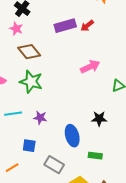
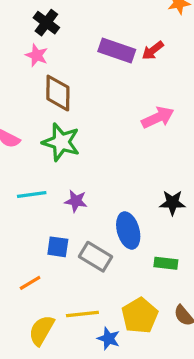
purple rectangle: (65, 26) -> (117, 50), turned 35
brown diamond: (29, 52) -> (58, 93), turned 40
gray rectangle: (54, 165) -> (95, 257), moved

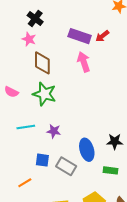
pink arrow: (158, 118) -> (84, 62), moved, turned -84
black star: (172, 203) -> (115, 141), moved

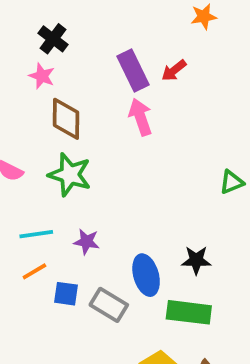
purple rectangle: (80, 36) -> (133, 70), turned 45
green rectangle: (111, 170) -> (189, 312), size x1.6
orange line: (25, 183) -> (34, 271), moved

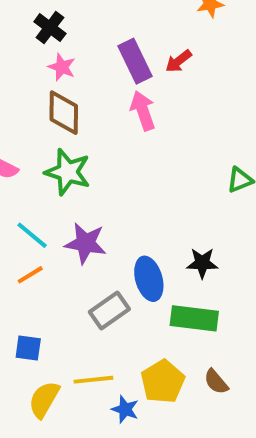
pink star: (42, 76) -> (62, 67), moved
cyan line: (36, 234) -> (32, 235), turned 48
purple star: (86, 242) -> (86, 243), size x1.5
blue square: (66, 294) -> (28, 348), moved
gray rectangle: (109, 305) -> (109, 310), turned -66

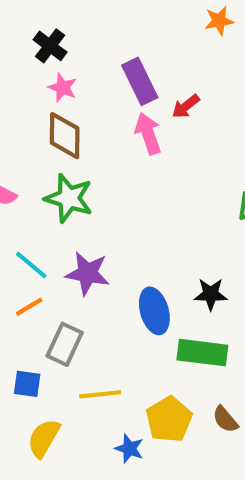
red arrow: (179, 61) -> (186, 106), moved
gray rectangle: (109, 310) -> (65, 344), moved, turned -30
yellow line: (93, 380) -> (100, 394), moved

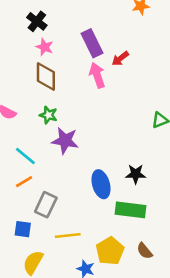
green star: (69, 198) -> (48, 115), size x0.6
purple star: (88, 273) -> (65, 141), moved

